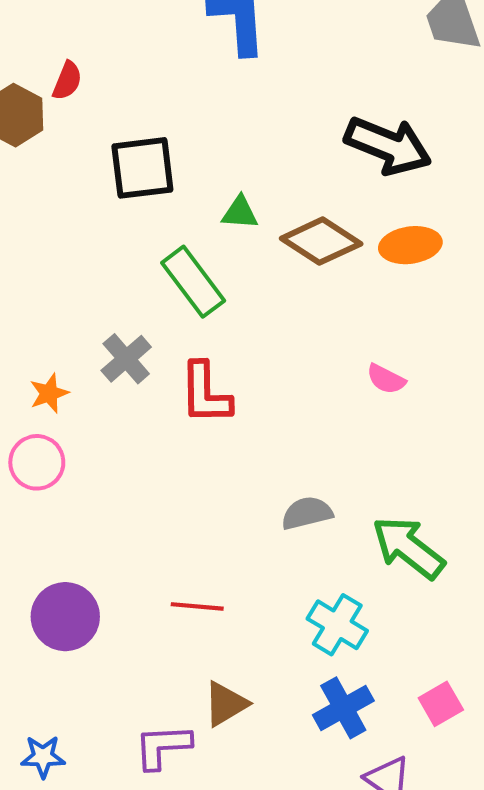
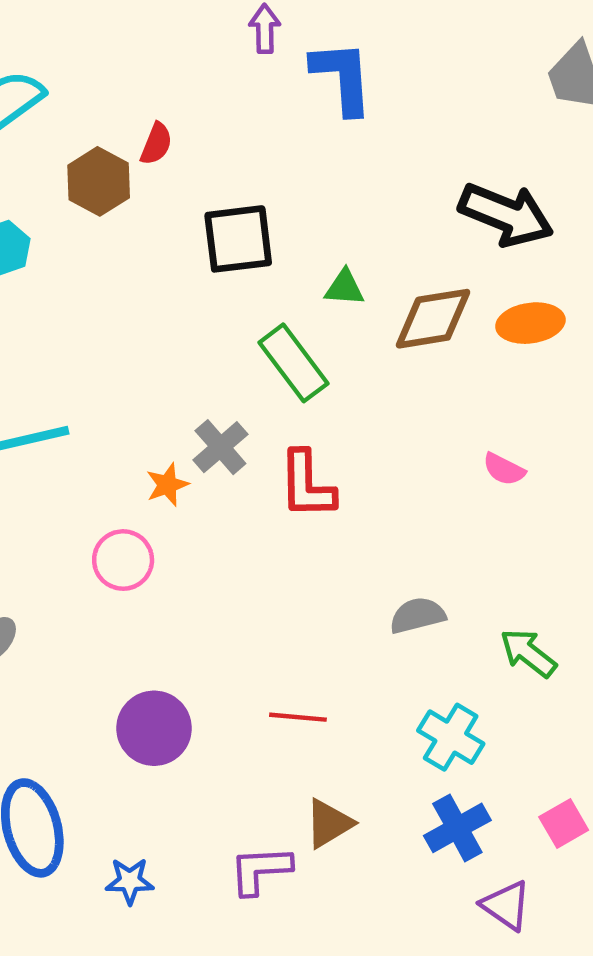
brown diamond: (321, 241) -> (433, 319), turned -42
orange star: (49, 393) -> (167, 485), moved
green arrow: (408, 548) -> (528, 653), size x0.7

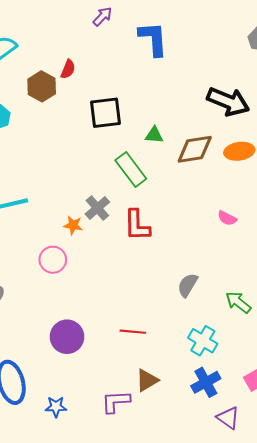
purple arrow: (265, 29) -> (102, 16), moved, turned 45
orange star: (167, 485) -> (73, 225), turned 30
gray semicircle: (418, 615) -> (188, 285), turned -45

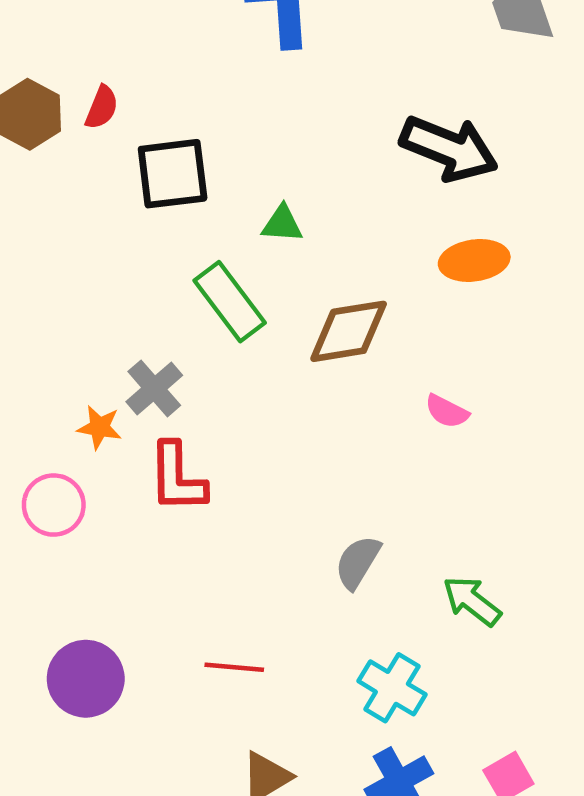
red semicircle: (68, 69) -> (102, 107), moved
brown diamond: (195, 149) -> (349, 331), moved
red L-shape: (137, 225) -> (177, 478), moved

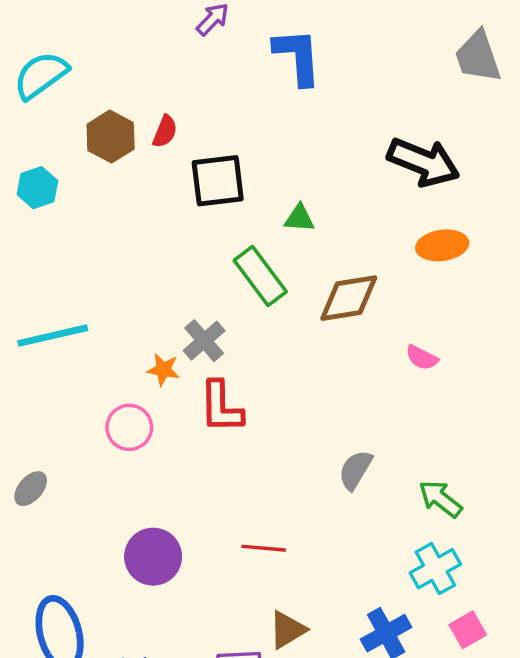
cyan cross: (392, 688) -> (435, 569), moved, turned 30

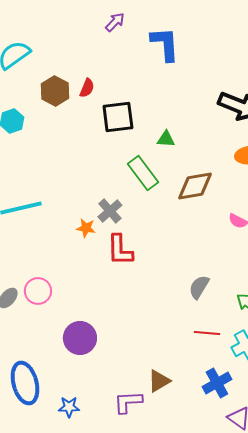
pink circle: (129, 427) -> (38, 291), moved
red line: (264, 548) -> (207, 333), moved

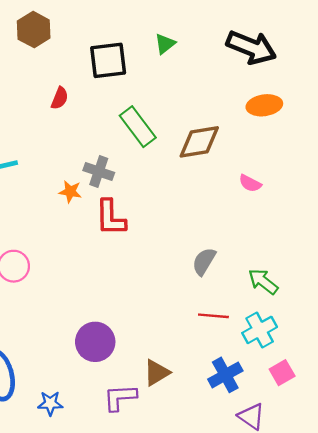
red semicircle: (87, 88) -> (60, 98), moved
green triangle: (166, 139) -> (165, 44), moved, turned -42
gray cross: (110, 211) -> (99, 172), turned -30
purple circle: (80, 338) -> (95, 342), moved

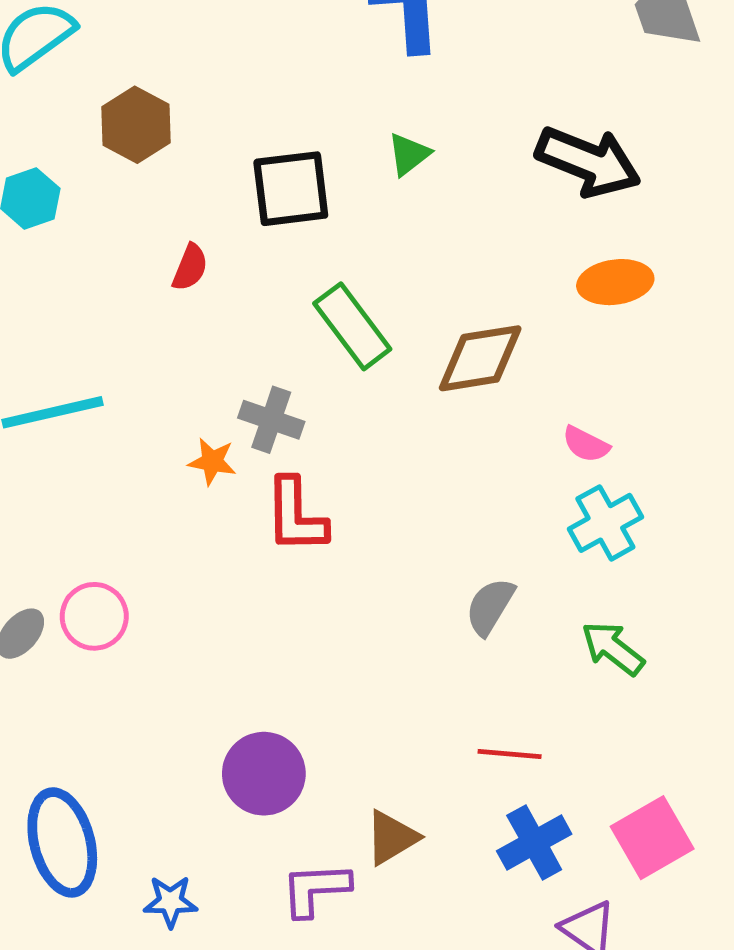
red line: (213, 316) -> (510, 754), moved
cyan cross: (260, 330) -> (605, 523), moved
pink square: (282, 373) -> (652, 838), size x1.5

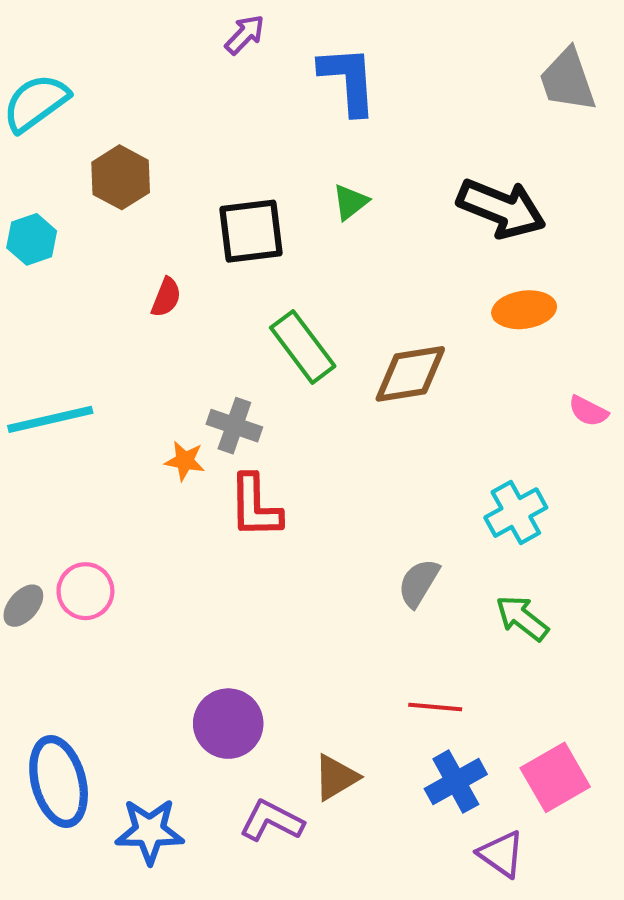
pink semicircle: (586, 444) -> (588, 411), moved
purple L-shape: (315, 889) -> (272, 821), turned 30
blue star: (170, 901) -> (150, 831), size x1.5

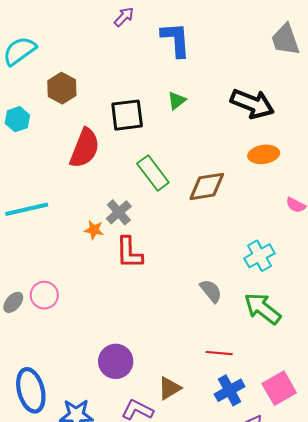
red semicircle: (166, 297) -> (85, 148), size x2.0
gray cross: (234, 426) -> (119, 212), turned 30
gray semicircle: (419, 583) -> (211, 291), turned 110
green arrow: (522, 618) -> (263, 309), size x1.4

